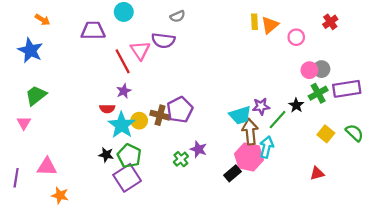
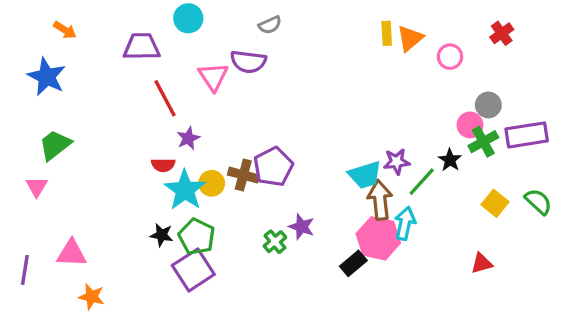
red line: (123, 61) -> (165, 98), moved
pink circle: (309, 70) -> (470, 125), moved

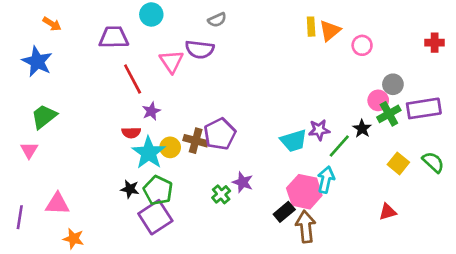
red cross: (502, 33) -> (435, 43), moved, turned 36
brown arrow: (380, 200) -> (306, 227), moved

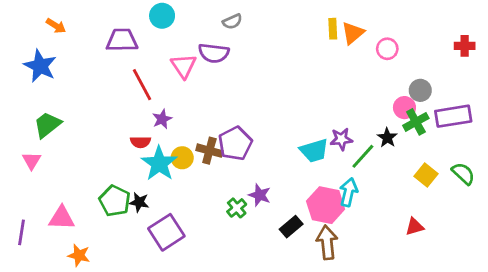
green pentagon: (158, 190) -> (115, 201), moved
black rectangle: (284, 212) -> (291, 227), moved

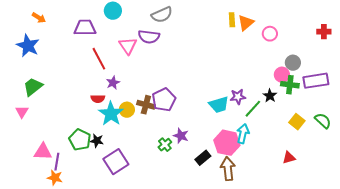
gray semicircle: (232, 22) -> (162, 15), size x1.5
green cross: (416, 122) -> (290, 85), turned 36
purple line: (22, 232) -> (57, 162), moved

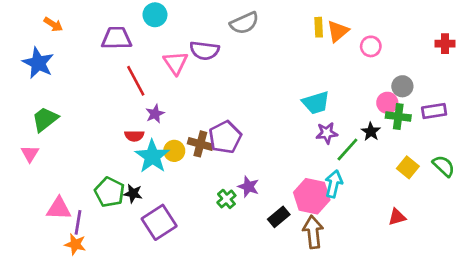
gray semicircle: (162, 15) -> (244, 23), moved
purple rectangle: (316, 81) -> (434, 111), size x0.7
cyan trapezoid: (219, 105) -> (316, 103), moved

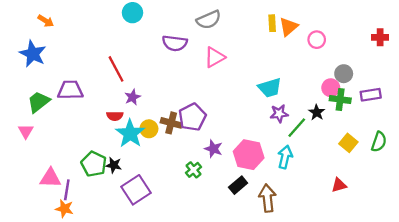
purple trapezoid: (116, 38) -> (70, 90), moved
pink triangle: (176, 63) -> (215, 57), moved, turned 35
green semicircle: (444, 166) -> (379, 142), turned 66
purple star: (248, 187) -> (213, 149), moved
pink hexagon: (312, 196) -> (249, 155), moved

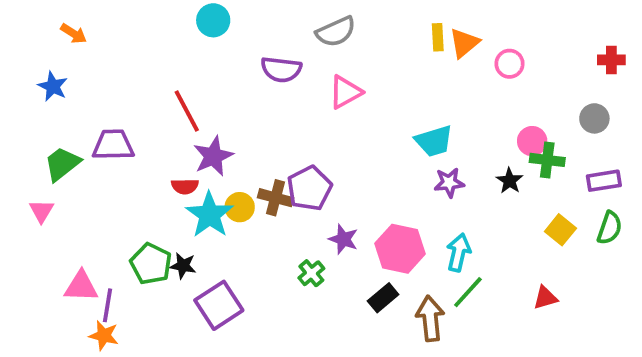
blue star: (33, 54) -> (53, 86), size x0.7
gray circle: (344, 74) -> (594, 118), moved
purple rectangle: (371, 95) -> (604, 181), moved
purple star: (132, 97) -> (213, 156), size x1.5
green line: (297, 128) -> (468, 292), moved

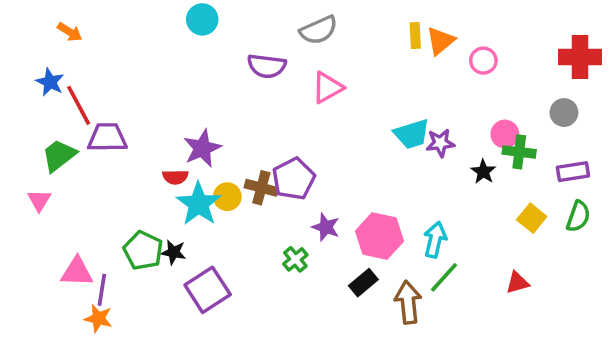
red cross: (611, 60) -> (580, 57), size x1.6
red line: (187, 111) -> (79, 105), moved
purple star: (449, 183) -> (440, 143), moved

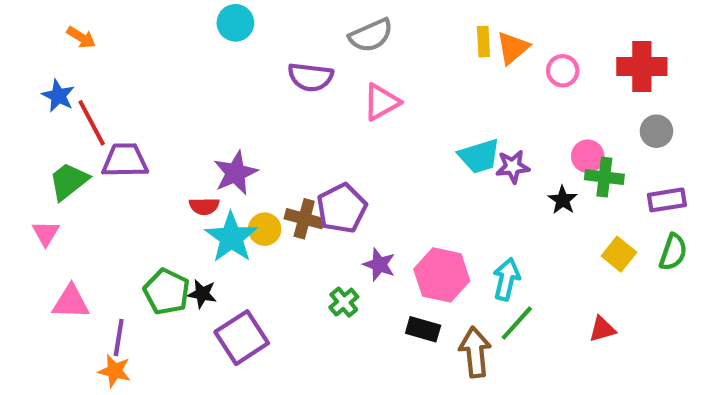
red cross: (580, 57) -> (642, 67), moved
pink triangle: (77, 272) -> (71, 302), moved
black rectangle: (363, 283) -> (423, 329), turned 56

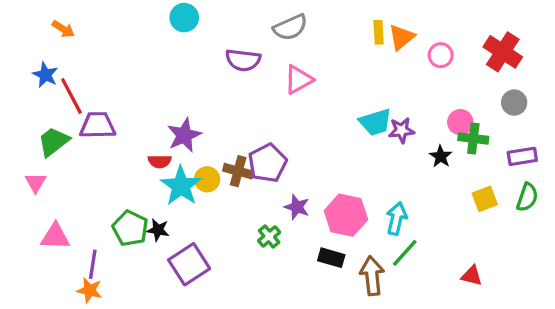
red cross: (642, 67) -> (503, 52), turned 33
yellow square: (619, 254) -> (485, 199), turned 30
red triangle: (602, 329) -> (472, 276), moved, turned 30

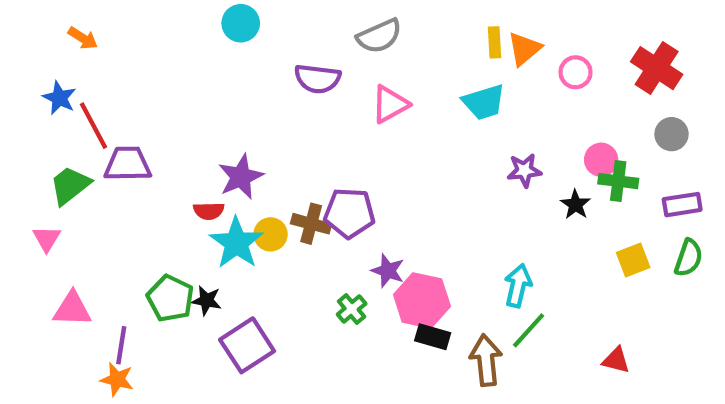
cyan trapezoid: (375, 122) -> (484, 102), moved
purple pentagon: (268, 163) -> (349, 213), turned 30
pink hexagon: (346, 215) -> (422, 300), moved

